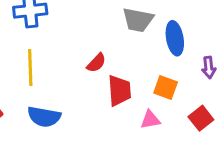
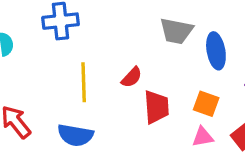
yellow line: (30, 67) -> (84, 82), moved
pink triangle: (150, 120) -> (203, 137), moved

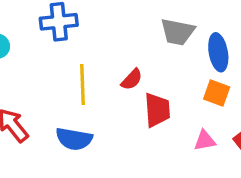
orange square: (206, 104) -> (217, 93), moved

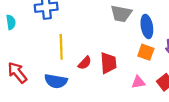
red semicircle: (132, 79) -> (85, 63), moved

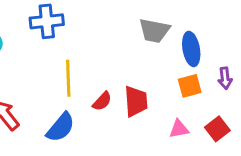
orange square: (146, 52) -> (190, 86), turned -35
blue semicircle: (56, 81) -> (61, 127), turned -60

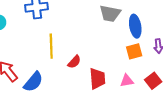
red trapezoid: (136, 101) -> (97, 79), moved
blue semicircle: (61, 127) -> (33, 82), moved

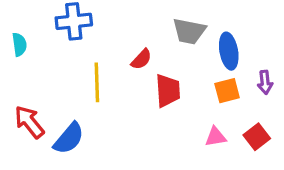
red semicircle: (74, 62) -> (141, 59), moved
red trapezoid: (97, 79) -> (168, 91), moved

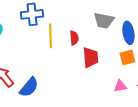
red semicircle: (141, 59) -> (74, 38), turned -48
yellow line: (97, 82) -> (51, 36), moved

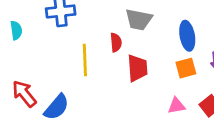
gray trapezoid: (104, 21) -> (139, 20), moved
yellow line: (51, 36) -> (85, 60), moved

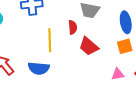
red trapezoid: (137, 68) -> (89, 46), turned 135
blue semicircle: (57, 107) -> (39, 68), moved, turned 55

